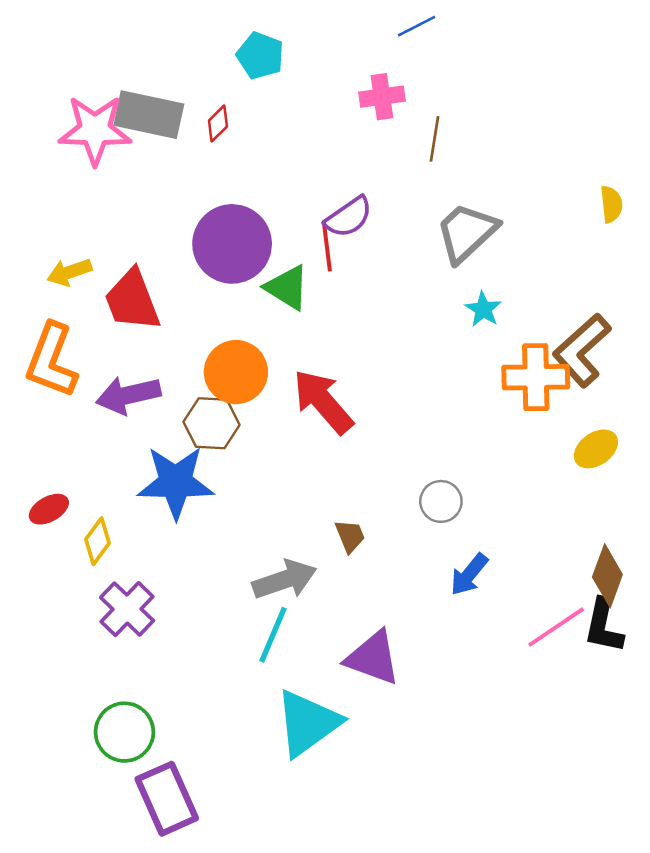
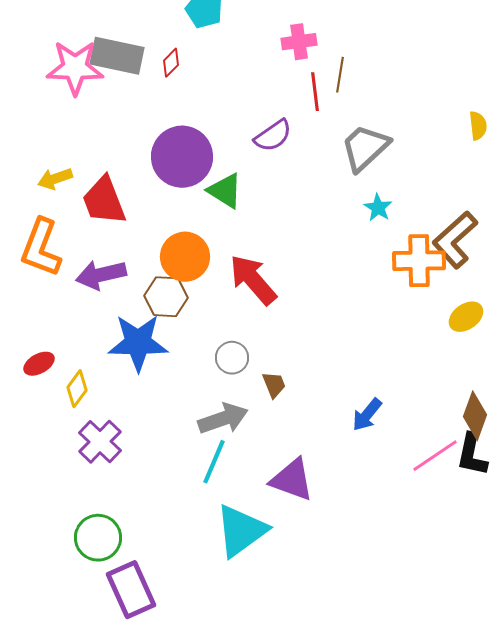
red line: (327, 246) -> (315, 92), moved
gray circle: (441, 501) -> (232, 358), moved

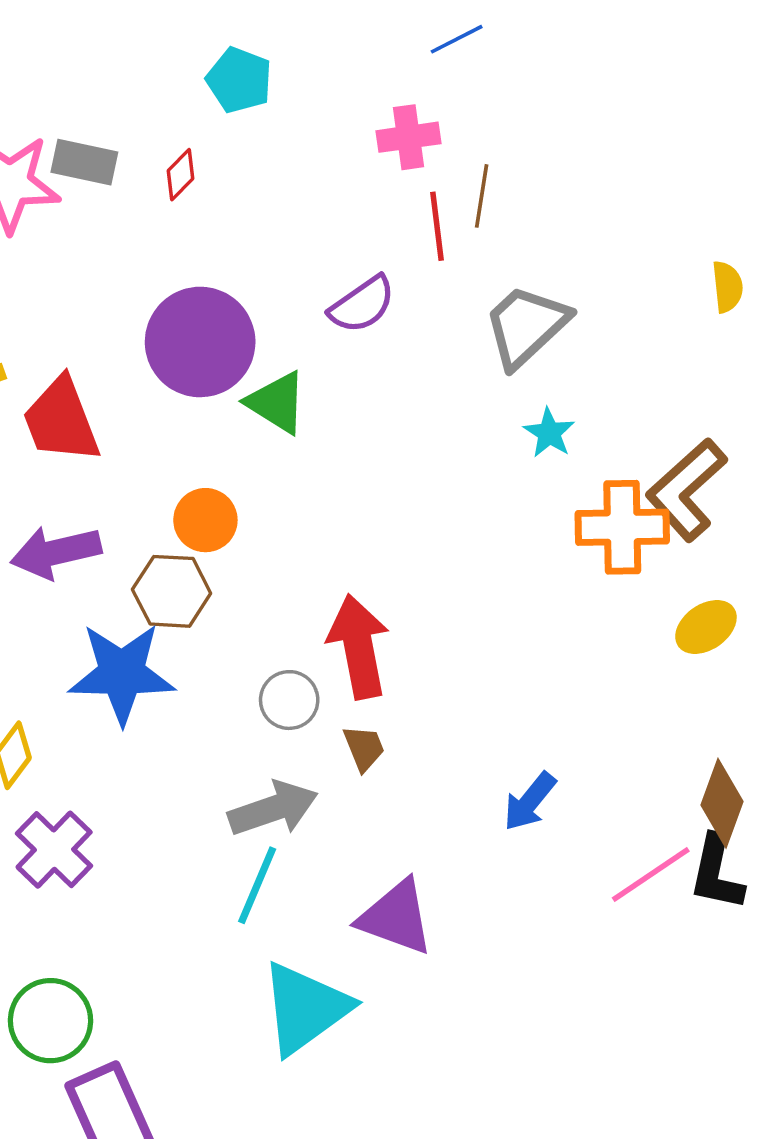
gray rectangle: (117, 56) -> (84, 162), size x0.7
orange circle: (185, 257) -> (205, 520), size x0.7
red arrow: (253, 280) -> (359, 647), moved, turned 30

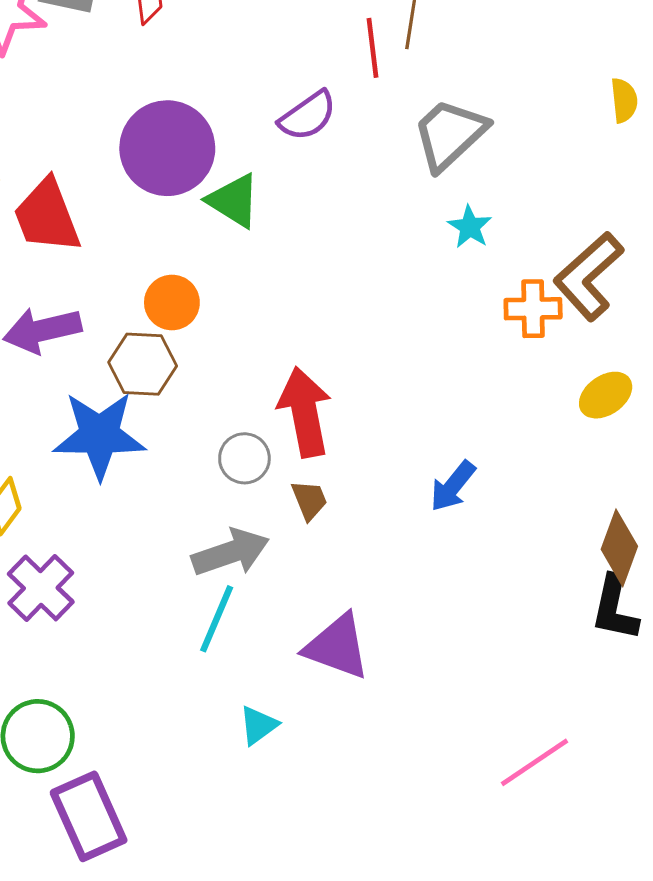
orange cross: (622, 527) -> (533, 309), size x0.7
blue arrow: (530, 802) -> (453, 486), moved
pink line: (651, 875) -> (535, 762), moved
cyan triangle: (305, 1008) -> (258, 725), size x0.5

